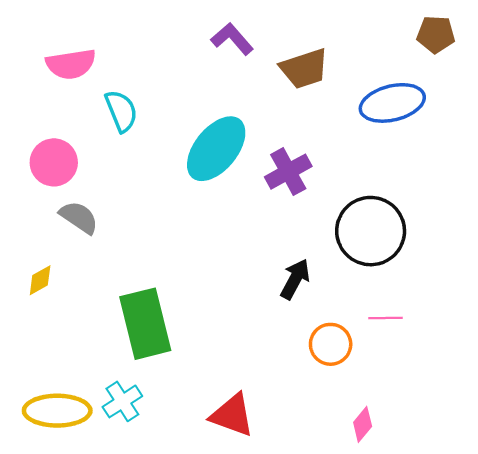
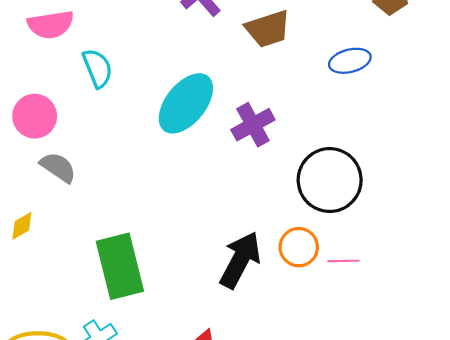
blue ellipse: (392, 103) -> (350, 61), size x0.7
black arrow: (295, 279) -> (240, 260), moved, size x1.5
orange circle: (331, 344) -> (299, 247), moved

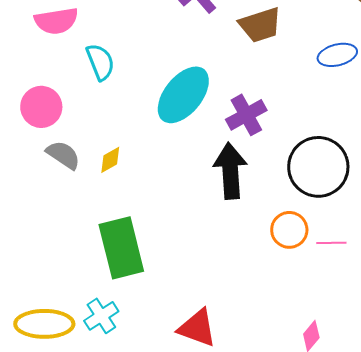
yellow diamond: (22, 226) -> (110, 160), moved
black arrow: (240, 260) -> (230, 171), moved, turned -32

